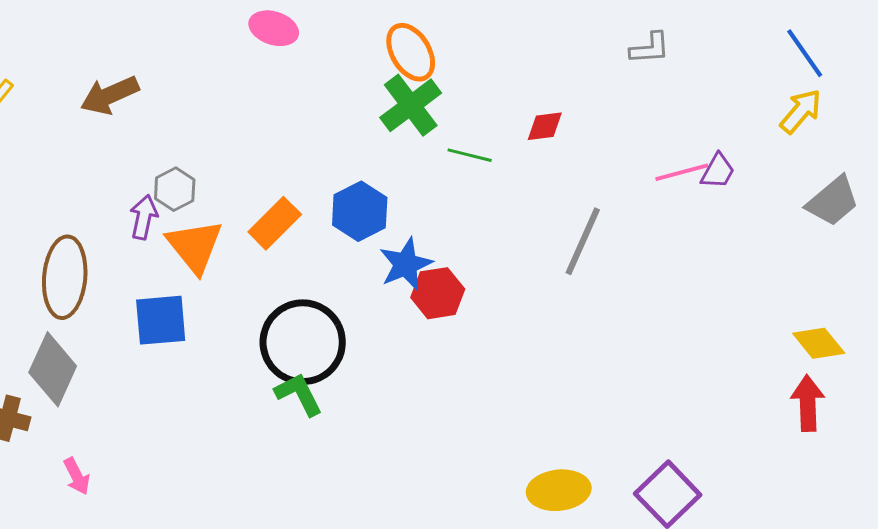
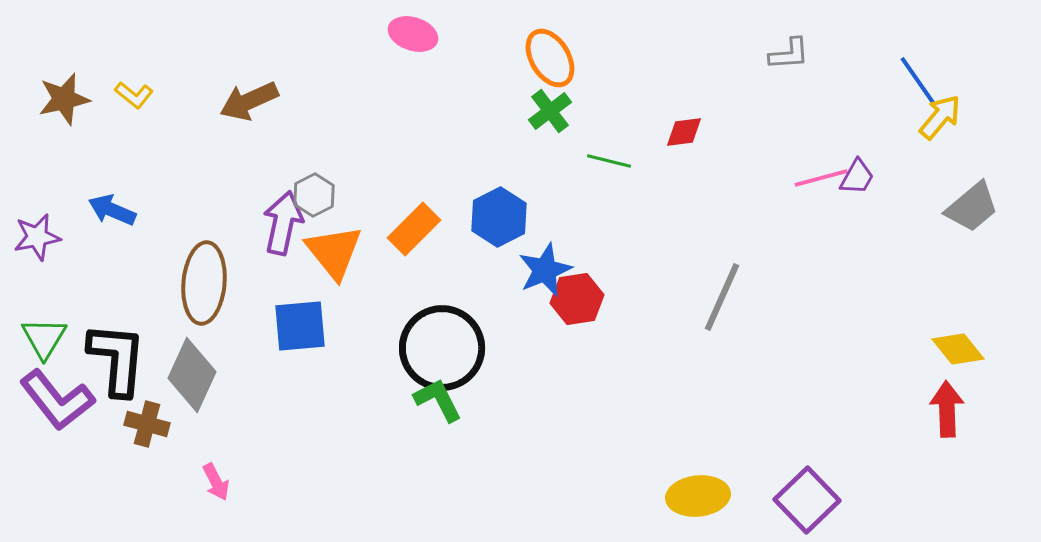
blue line: (805, 53) -> (918, 81), moved
green cross: (411, 105) -> (550, 111), size x0.7
purple arrow: (144, 217) -> (283, 223), size x1.4
gray line: (583, 241) -> (722, 297), moved

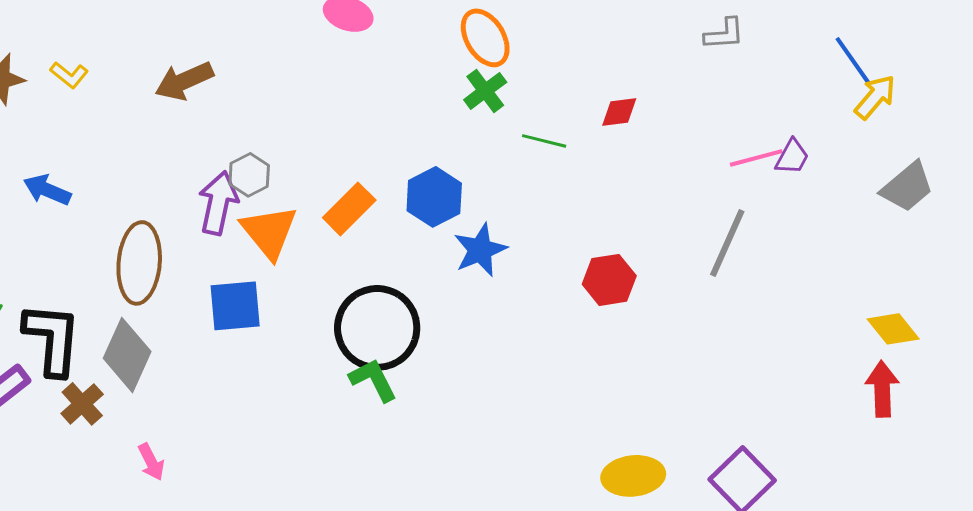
gray line: (722, 297) -> (727, 243), moved
red hexagon: (577, 299) -> (609, 280), moved
brown cross: (147, 424) -> (82, 404), turned 33

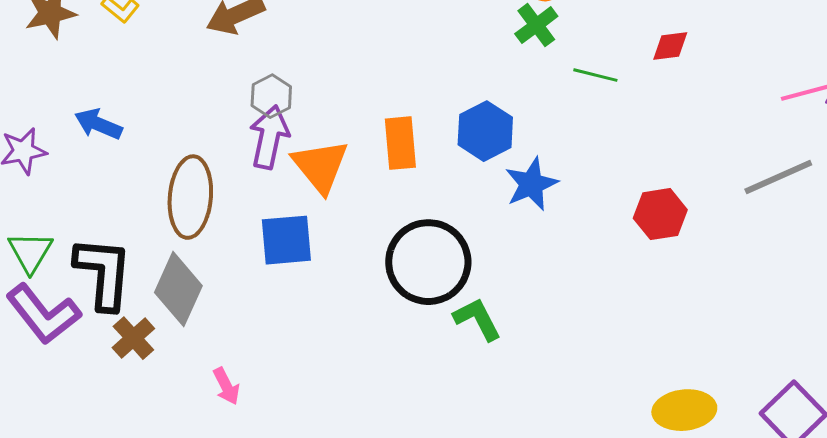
gray hexagon: (249, 175) -> (271, 96), moved
orange rectangle: (349, 209) -> (400, 143), turned -50
gray line: (727, 243) -> (778, 177), turned 42
green L-shape: (373, 380) -> (477, 319), moved
pink arrow: (151, 462) -> (226, 386), moved

